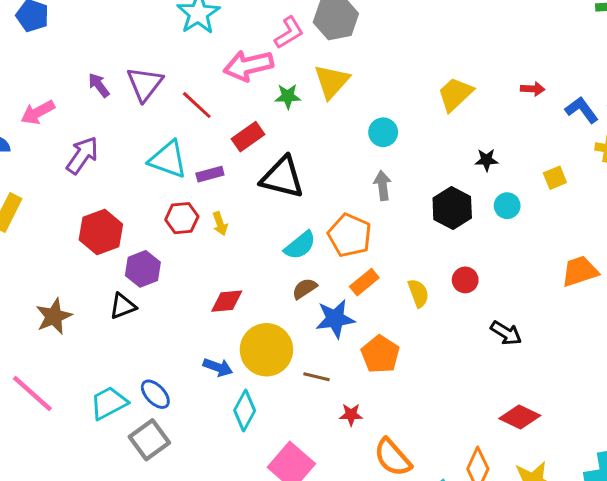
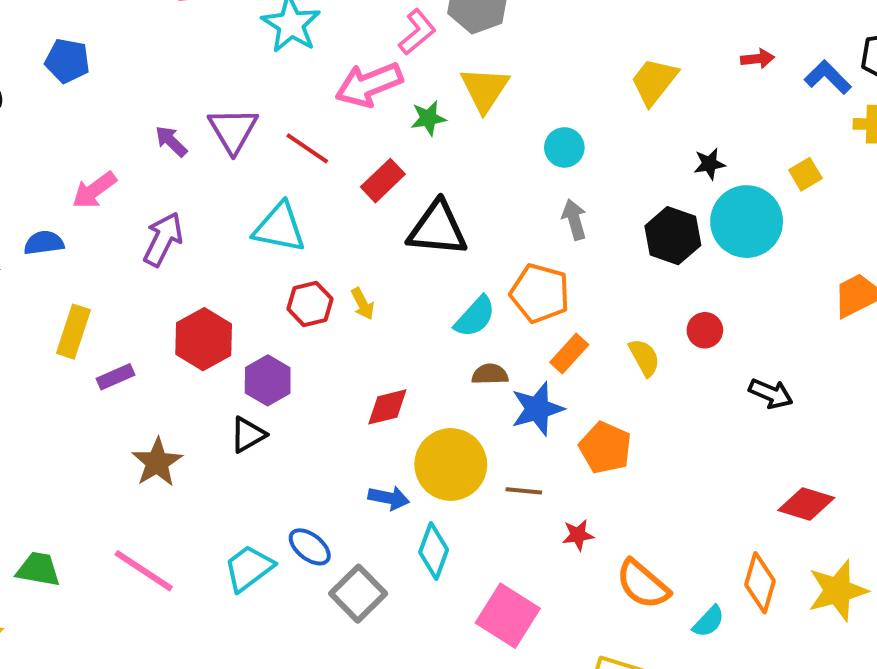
purple rectangle: (210, 174) -> (116, 377), moved
cyan circle: (507, 206) -> (747, 222), size x2.0
brown semicircle: (305, 289) -> (490, 374), turned 40
gray square: (149, 440) -> (358, 594), moved

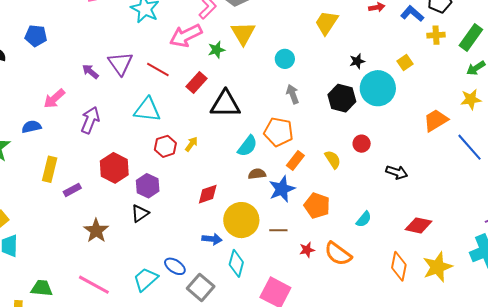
yellow arrow: (363, 304) -> (191, 144), turned -112
orange semicircle: (643, 584) -> (338, 254), moved
cyan semicircle: (709, 621) -> (364, 219), moved

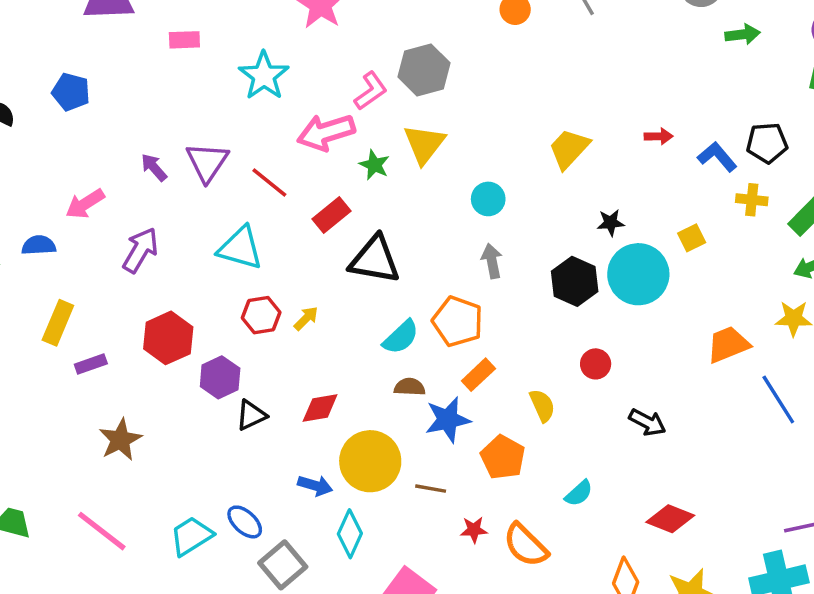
green star: (216, 50) -> (374, 165), turned 30
yellow semicircle: (333, 159) -> (542, 405), moved
black triangle: (140, 213) -> (251, 415), moved

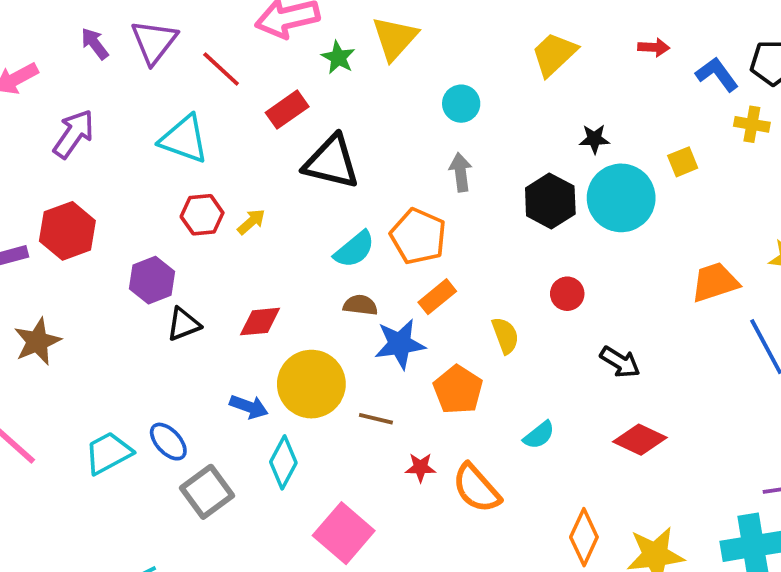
red hexagon: (168, 338) -> (67, 231), moved
red diamond: (670, 519) -> (640, 440), moved

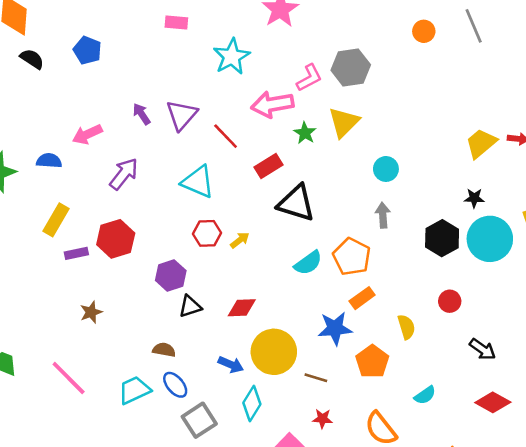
yellow trapezoid: (554, 54) -> (481, 143), moved
brown semicircle: (360, 305) -> (164, 350), moved
brown star: (37, 341) -> (91, 312), size x0.7
red star: (420, 467) -> (322, 419), moved

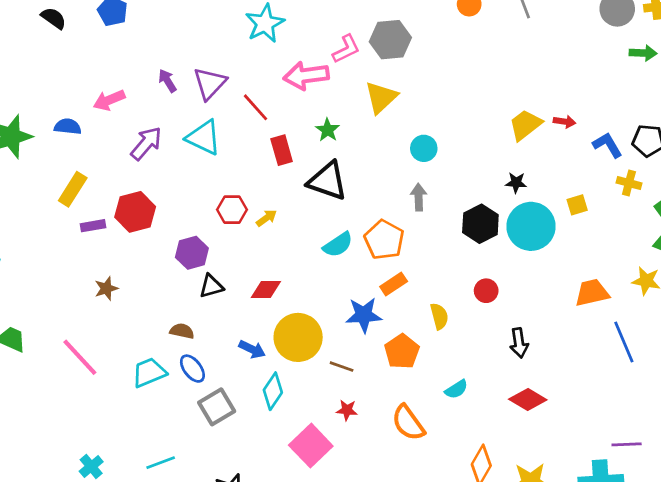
green star: (305, 133) -> (328, 130), moved
red rectangle: (268, 166) -> (282, 150), moved, turned -76
cyan triangle: (198, 182) -> (204, 138), moved
black arrow: (483, 349) -> (519, 343), turned 44

